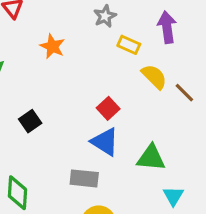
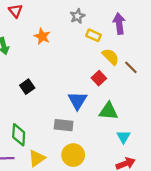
red square: (108, 108) -> (99, 78), moved
blue triangle: (105, 142) -> (77, 101), turned 30

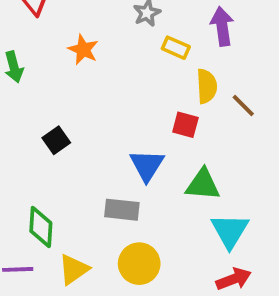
yellow semicircle: (111, 57) -> (207, 86), turned 42
red square: (99, 78) -> (185, 125), turned -32
cyan triangle: (123, 137) -> (230, 231), size x1.5

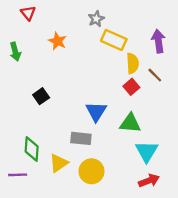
purple arrow: (222, 26) -> (158, 41), moved
yellow rectangle: (176, 48) -> (114, 40), size x1.5
red square: (185, 125) -> (131, 87), moved, turned 35
yellow triangle: (74, 269) -> (59, 163), moved

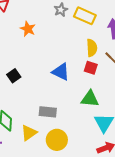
yellow rectangle: (114, 40) -> (85, 16), moved
red square: (131, 87) -> (91, 68), turned -32
blue triangle: (96, 111) -> (61, 72), moved, turned -36

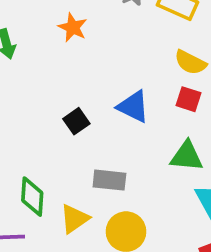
yellow semicircle: (92, 48) -> (190, 62), turned 120
black square: (14, 76) -> (76, 121), moved

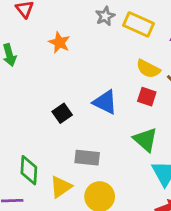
green triangle: (187, 156) -> (145, 140), turned 36

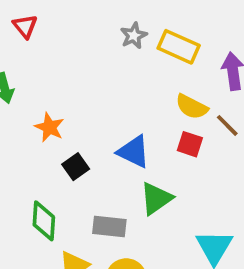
orange star: (59, 42) -> (49, 127), moved
green triangle: (145, 140) -> (156, 198), moved, turned 44
green diamond: (29, 170) -> (44, 221), moved

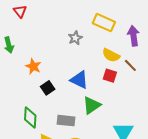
gray star: (134, 36) -> (75, 38), moved

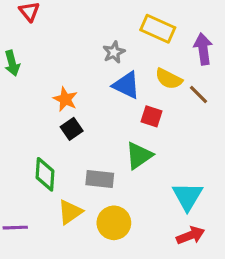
orange star: (33, 66) -> (65, 99), moved
red square: (110, 76) -> (151, 116), moved
blue triangle: (79, 80) -> (126, 85), moved

